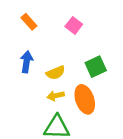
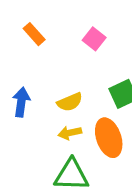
blue arrow: (27, 62) -> (21, 102), moved

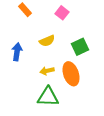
yellow semicircle: (70, 102) -> (47, 41), moved

